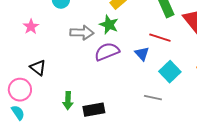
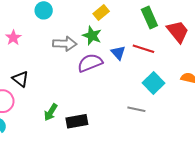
blue triangle: (142, 54) -> (118, 53), moved
green arrow: (68, 101) -> (51, 112), turned 30

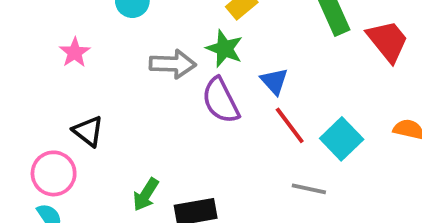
red line: (143, 49) -> (290, 125), moved, turned 35
purple semicircle: (90, 63) -> (221, 100), turned -95

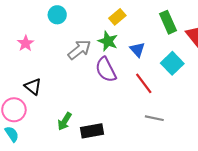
gray arrow: (173, 64) -> (79, 50), turned -40
blue triangle: (274, 81) -> (137, 50), moved
cyan square: (342, 139) -> (172, 63), moved

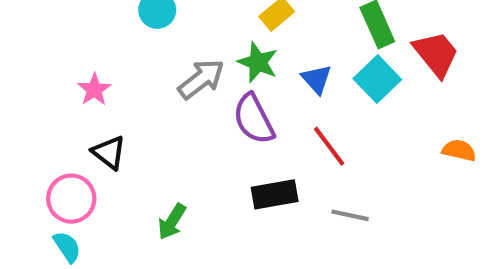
pink star: (26, 43) -> (94, 90), moved
cyan square: (172, 63) -> (377, 79), moved
black rectangle: (92, 131) -> (275, 194), moved

